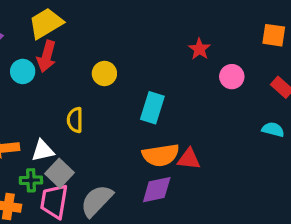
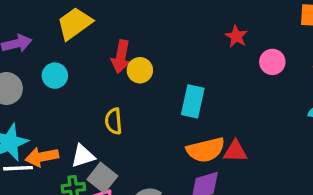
red arrow: (47, 56) -> (121, 57), moved

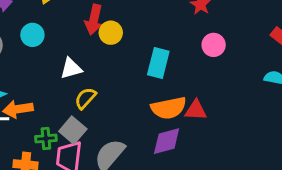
pink circle: (272, 62) -> (214, 45), moved
yellow semicircle: (114, 121) -> (85, 98), moved, turned 45
white triangle: (83, 156) -> (71, 68), moved

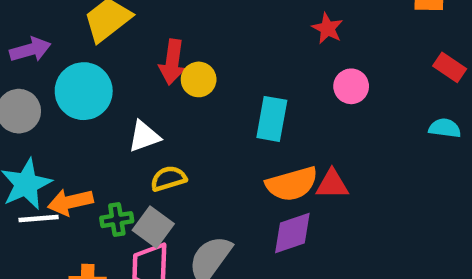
cyan circle: (32, 35) -> (84, 91), size x1.6
yellow semicircle: (85, 98) -> (168, 179), turned 35
green cross: (46, 138) -> (117, 220), moved

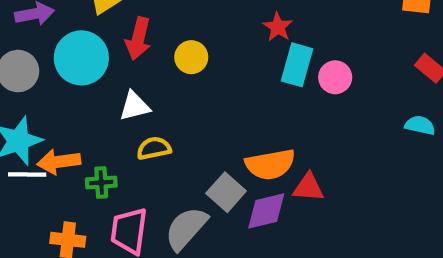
red star: (327, 28) -> (278, 27), moved
red arrow: (172, 62) -> (138, 38), moved
cyan rectangle: (272, 119) -> (297, 65), moved
red triangle: (332, 184) -> (308, 187), moved
gray square: (153, 227) -> (226, 192), moved

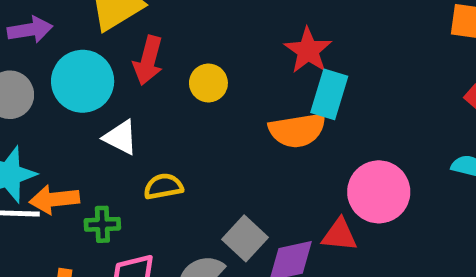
red star: (278, 27) -> (308, 51), size x1.4
pink circle: (335, 77) -> (379, 192), moved, size x1.6
white triangle: (135, 106) -> (121, 137), moved, turned 40
orange semicircle: (270, 164) -> (297, 130), moved

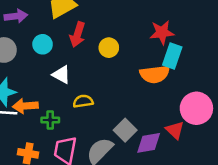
red star: (308, 51) -> (162, 32), turned 30
cyan circle: (83, 81) -> (43, 44), size x0.6
red triangle: (339, 235) -> (175, 130), turned 36

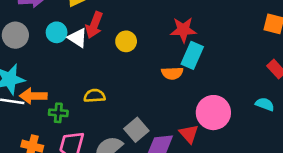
orange semicircle: (155, 74) -> (172, 73), size x0.7
white triangle: (61, 75) -> (78, 38), moved

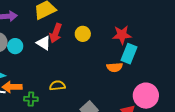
cyan circle: (57, 32) -> (15, 46), moved
yellow circle: (126, 41) -> (83, 34), moved

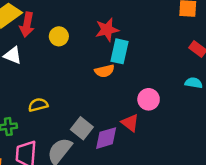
red arrow: (56, 33) -> (27, 25), moved
pink circle: (146, 96) -> (149, 99), size x0.7

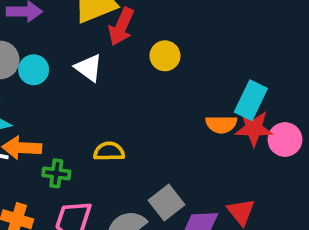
red star: (107, 30) -> (254, 128), moved
pink circle: (149, 99) -> (285, 139), moved

